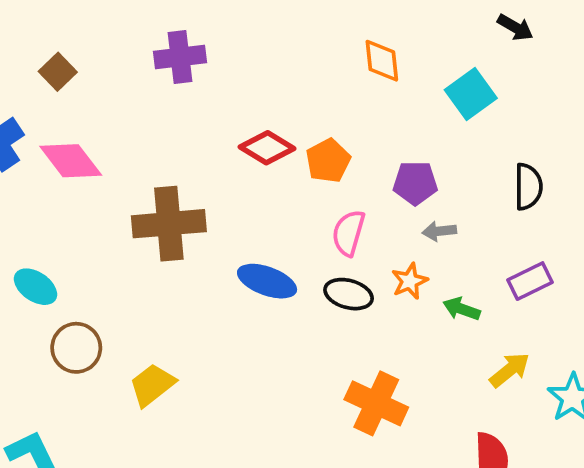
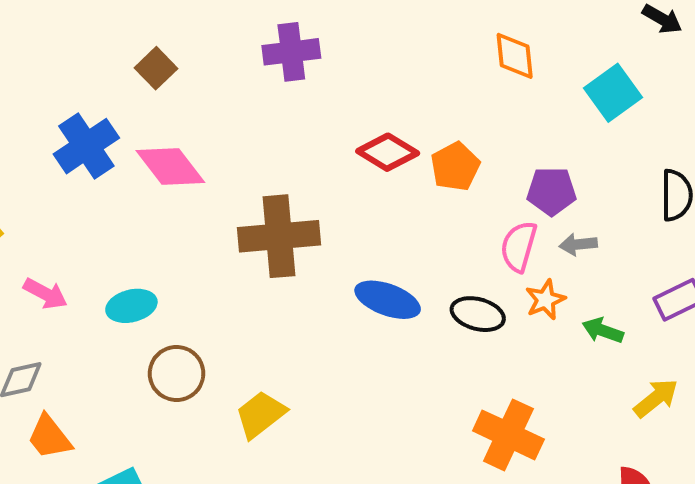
pink semicircle: (349, 233) -> (519, 246), moved
cyan ellipse: (36, 287) -> (131, 306), turned -48

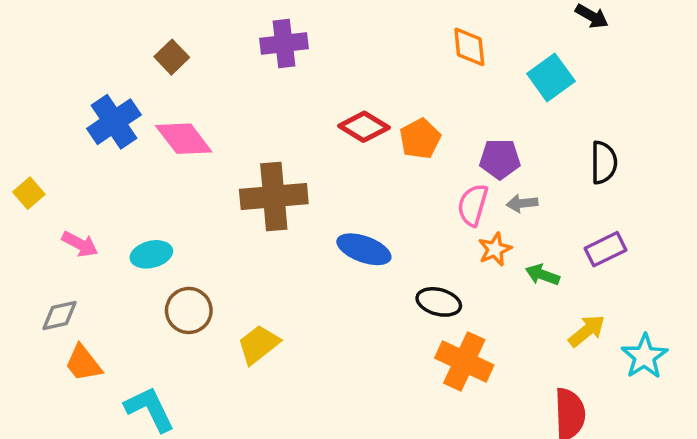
black ellipse: (478, 314) -> (439, 302), moved

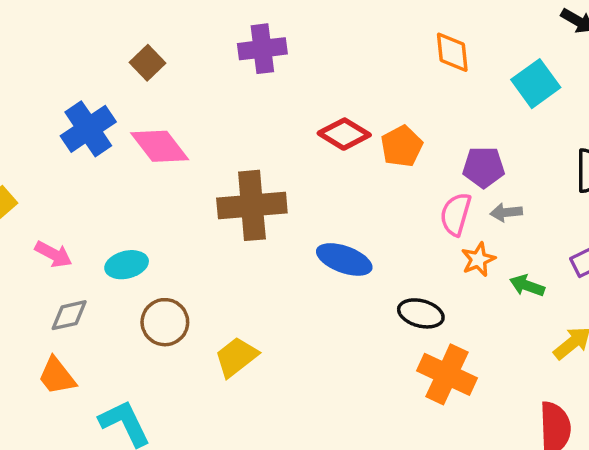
gray diamond: (60, 316) -> (69, 315), moved

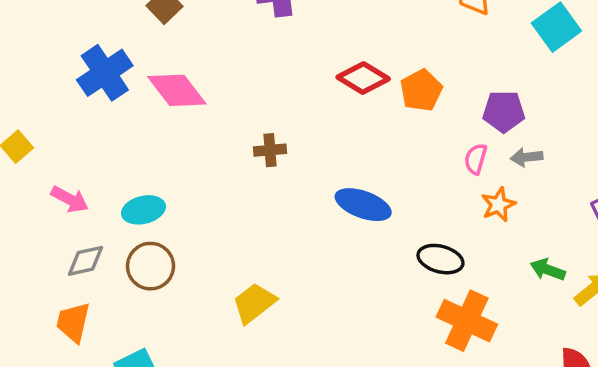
brown cross: (252, 205) -> (270, 150), size x0.5
pink semicircle: (456, 214) -> (476, 159), size x0.7
green arrow: (527, 286) -> (548, 270), moved
brown circle: (165, 322) -> (150, 266), moved
orange trapezoid: (57, 376) -> (73, 322), turned 51

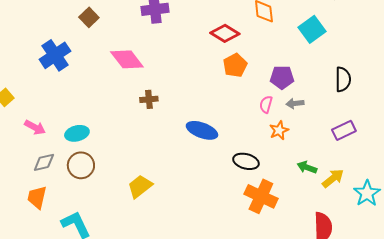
red diamond: (363, 78) -> (225, 33), moved
pink diamond: (177, 90) -> (127, 59), moved

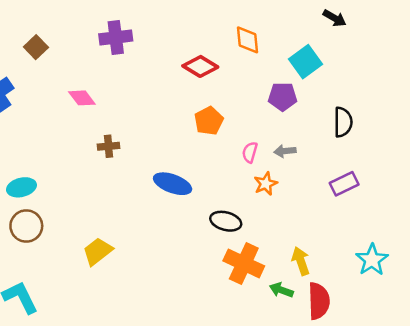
pink diamond: (127, 59) -> (82, 98), size x0.7
orange pentagon: (235, 65) -> (209, 121), moved
purple pentagon: (282, 77) -> (283, 97), moved
green arrow: (307, 167) -> (281, 290), moved
yellow arrow: (333, 178) -> (301, 261), moved, turned -70

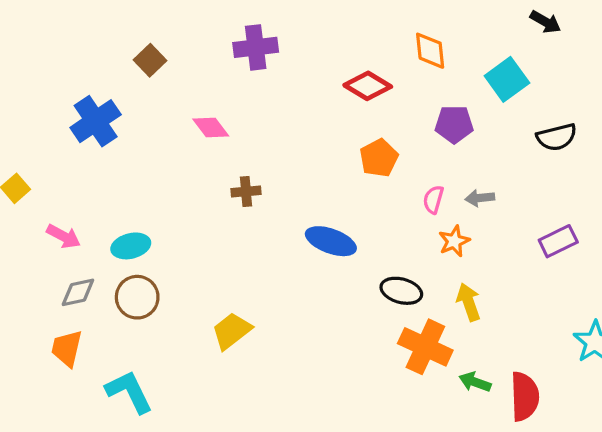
purple pentagon: (283, 97) -> (454, 124), moved
black semicircle: (343, 122) -> (557, 137), moved, turned 76
yellow arrow: (301, 261) -> (469, 302), moved

